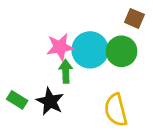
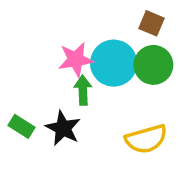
brown square: (134, 18) -> (152, 23), moved
yellow semicircle: (116, 110) -> (146, 139), turned -92

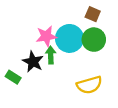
black star: (63, 128) -> (33, 62), moved

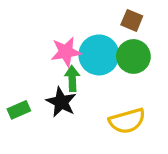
black star: (33, 62) -> (61, 102), moved
green rectangle: (13, 77) -> (19, 110), turned -56

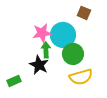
green circle: (133, 57) -> (73, 54), moved
green rectangle: (19, 110) -> (14, 81), moved

